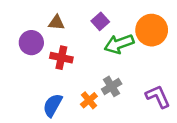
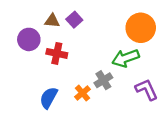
purple square: (100, 21) -> (74, 20), moved
green arrow: (119, 44) -> (126, 58), moved

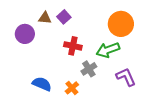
red cross: (57, 53) -> (73, 46), moved
orange cross: (82, 93) -> (72, 88), moved
blue semicircle: (49, 98) -> (42, 84), turned 84

